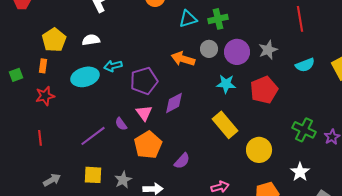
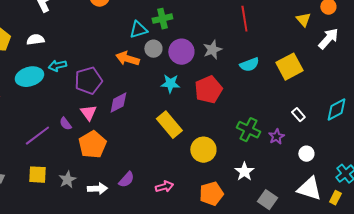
cyan triangle: (188, 19) -> (138, 30), moved
purple semicircle: (182, 161) -> (126, 180), moved

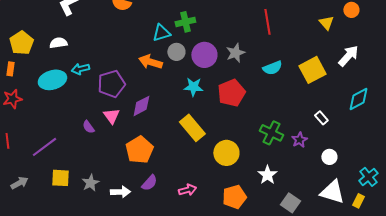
white arrow: (328, 39) -> (348, 56), moved
cyan diamond: (336, 110) -> (358, 99), moved
purple line: (37, 136) -> (44, 147), moved
orange pentagon: (92, 145) -> (139, 150), moved

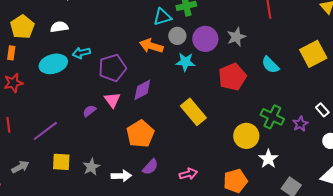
cyan semicircle: (272, 68) -> (270, 65), moved, turned 66
cyan star: (193, 87) -> (185, 62), moved
white rectangle: (321, 118) -> (322, 110), moved
purple semicircle: (88, 127) -> (89, 111), turned 88
yellow circle: (226, 153) -> (246, 136), moved

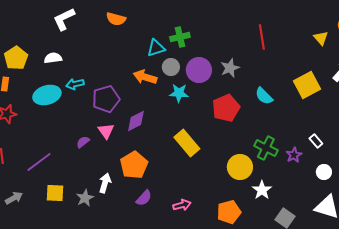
white arrow: (121, 176) -> (105, 183), moved, turned -72

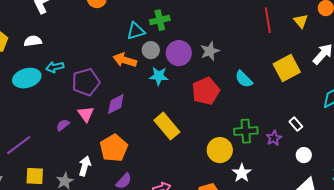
red line: (262, 37) -> (268, 20), moved
green cross: (266, 148) -> (246, 131), turned -30

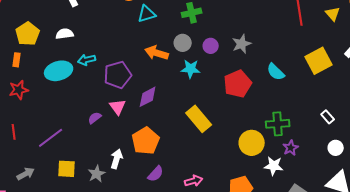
cyan triangle: (136, 31) -> (147, 14), moved
purple circle: (179, 53) -> (211, 46), size x0.6
purple star: (274, 138) -> (291, 148), moved
white star: (242, 173) -> (274, 166), turned -30

